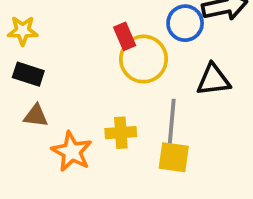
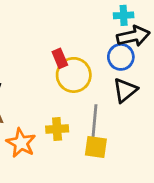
blue circle: (185, 23) -> (121, 57), moved
black triangle: (213, 80) -> (125, 90), turned -32

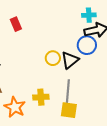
red rectangle: (60, 58) -> (16, 24), moved
yellow circle: (74, 75) -> (53, 58), size x0.6
black triangle: (125, 90) -> (70, 60), moved

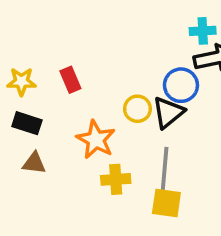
red rectangle: (16, 24) -> (70, 80), moved
blue circle: (87, 45) -> (181, 85), moved
orange star: (15, 107) -> (96, 140), moved

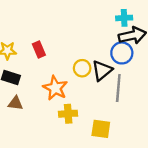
blue circle: (181, 85) -> (122, 53), moved
gray line: (165, 169) -> (118, 88), moved

